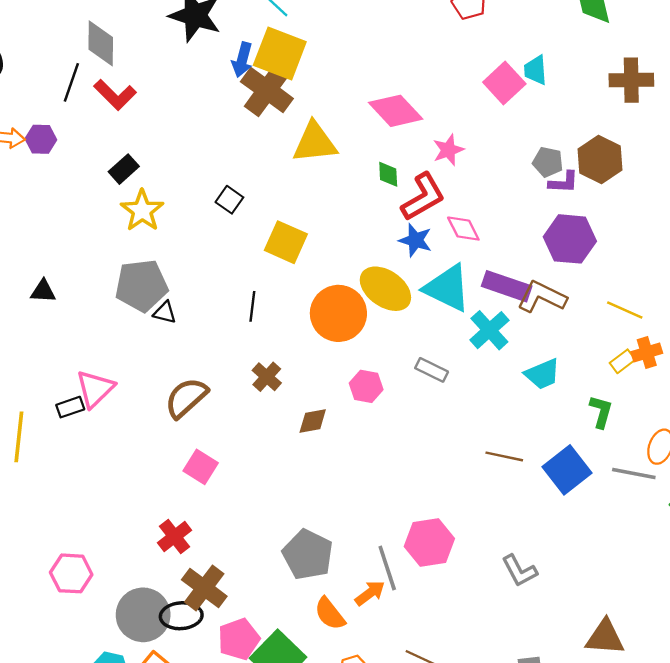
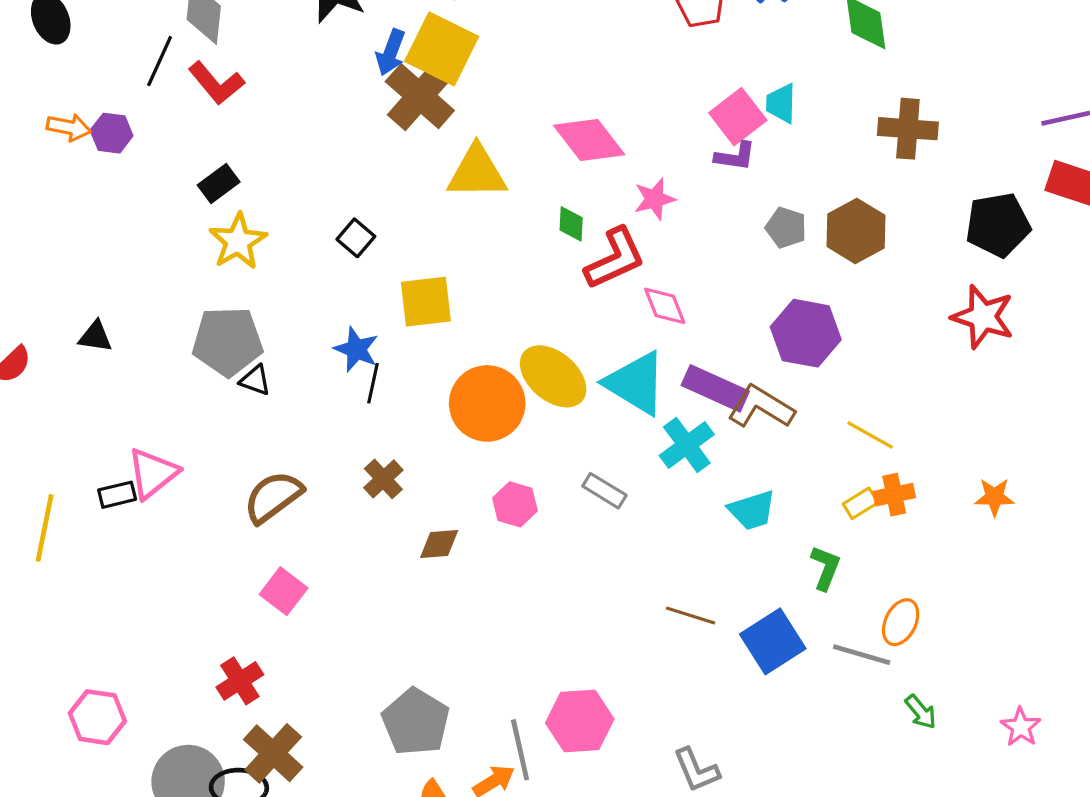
purple L-shape: (564, 182) -> (735, 156), moved
blue star: (415, 240) -> (356, 349), moved
yellow square: (286, 242) -> (426, 302), turned -36

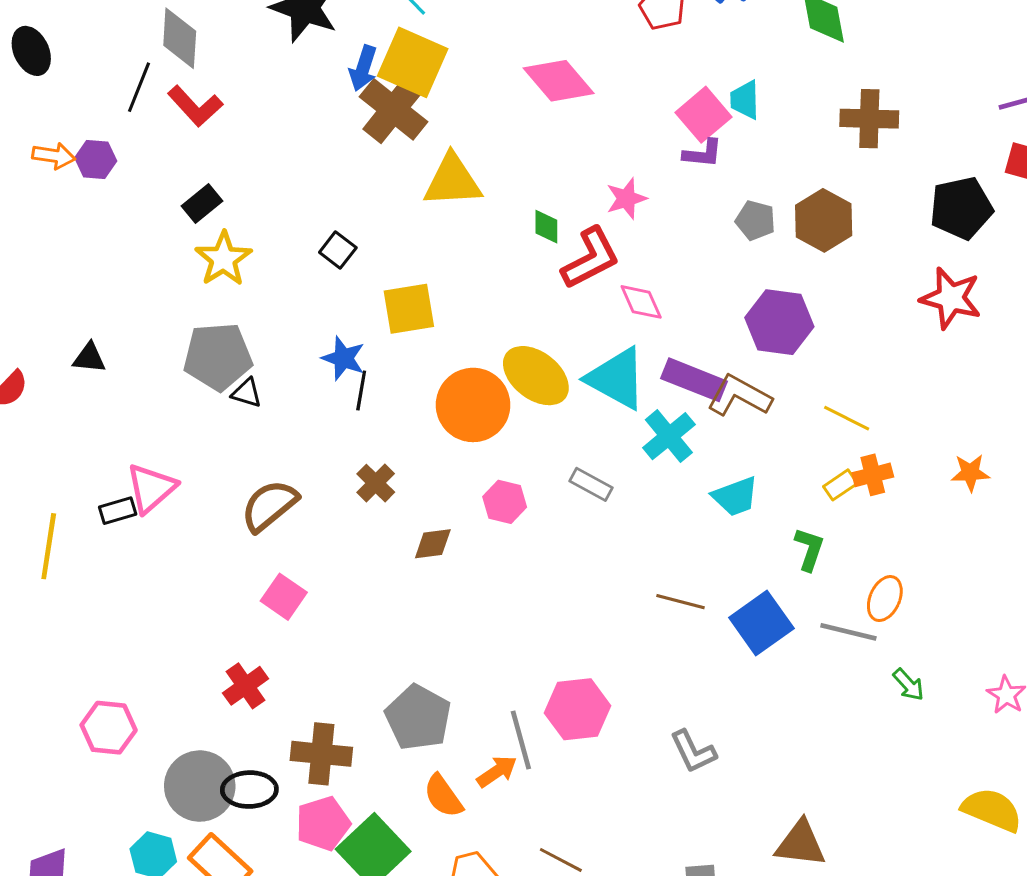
pink diamond: (589, 140) -> (559, 81), moved
brown cross: (273, 753) -> (321, 754), moved, turned -34

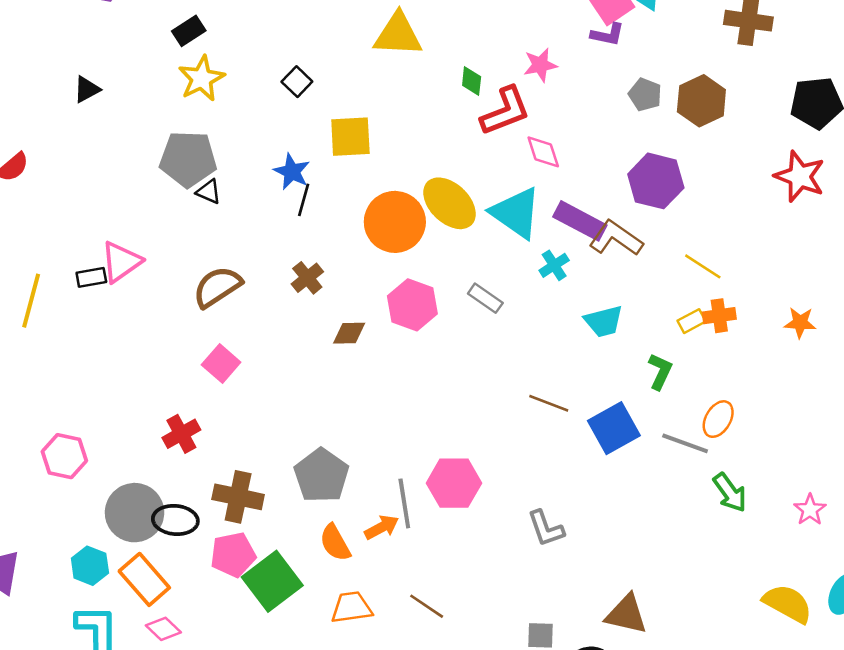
black triangle: (89, 358) -> (87, 89), moved, turned -40
cyan cross: (669, 436) -> (554, 265), size x0.7
pink hexagon: (505, 502) -> (412, 305), size x1.4
green arrow: (908, 685) -> (730, 493), size x1.4

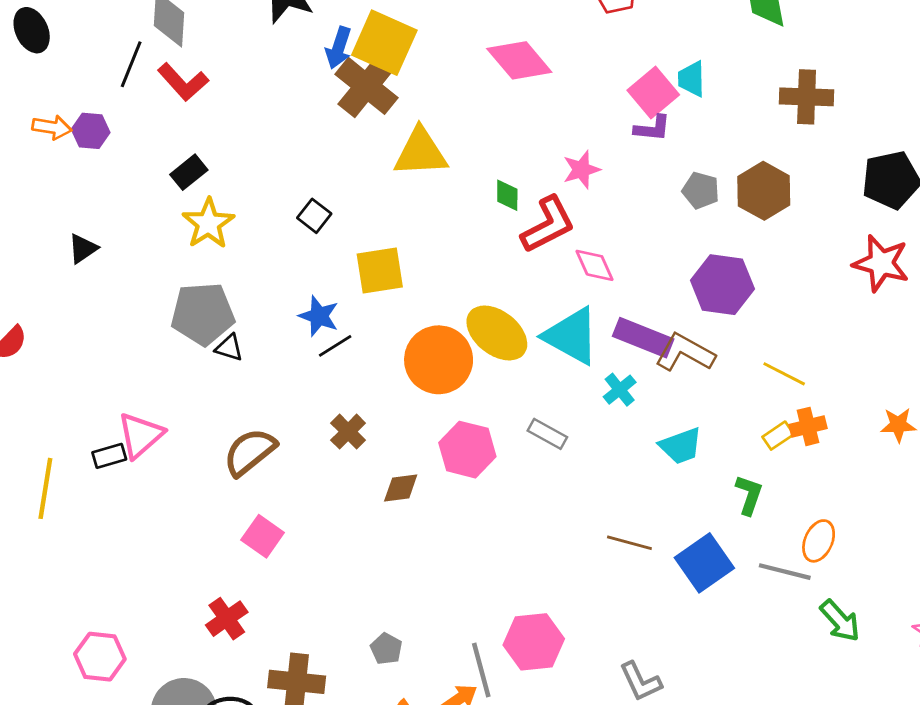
black line: (304, 200) -> (335, 346), turned 48
gray pentagon: (321, 476) -> (386, 649), size x0.5

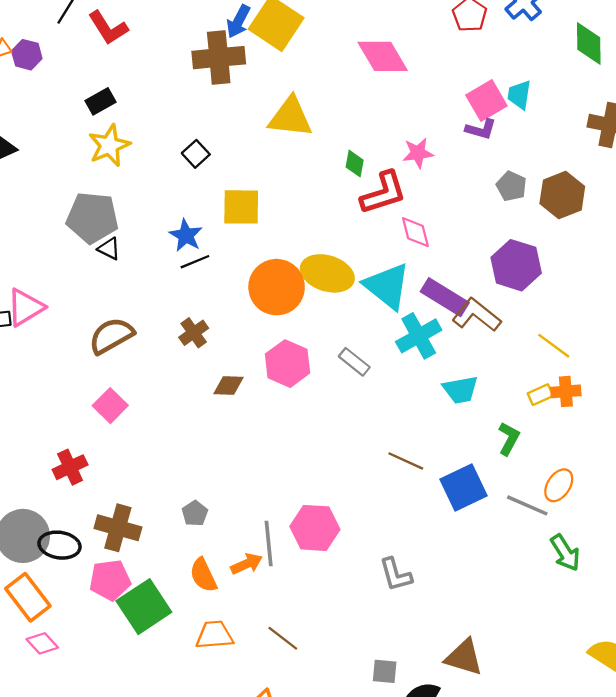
brown cross: (366, 86) -> (219, 58), moved, turned 36
yellow ellipse: (497, 333) -> (327, 273), turned -30
cyan cross: (620, 390) -> (419, 336), size x1.6

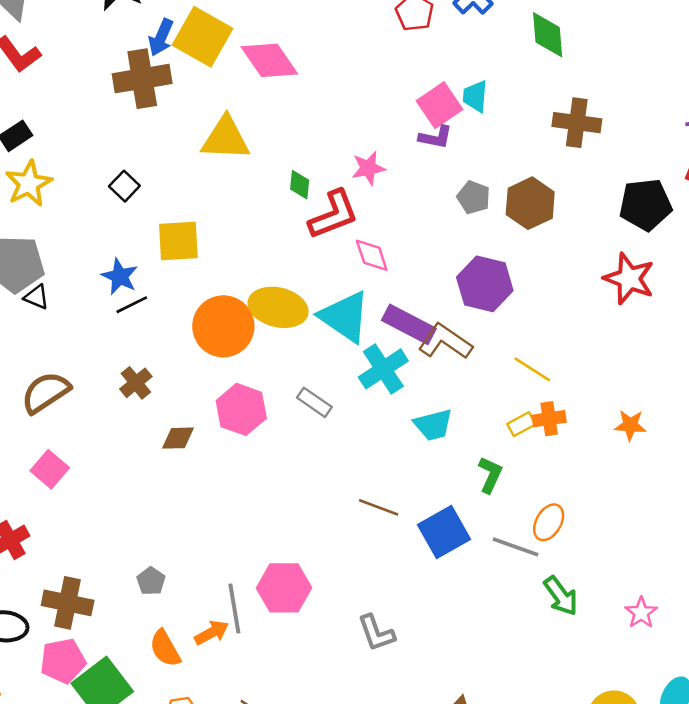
pink diamond: (383, 56) -> (269, 60), moved

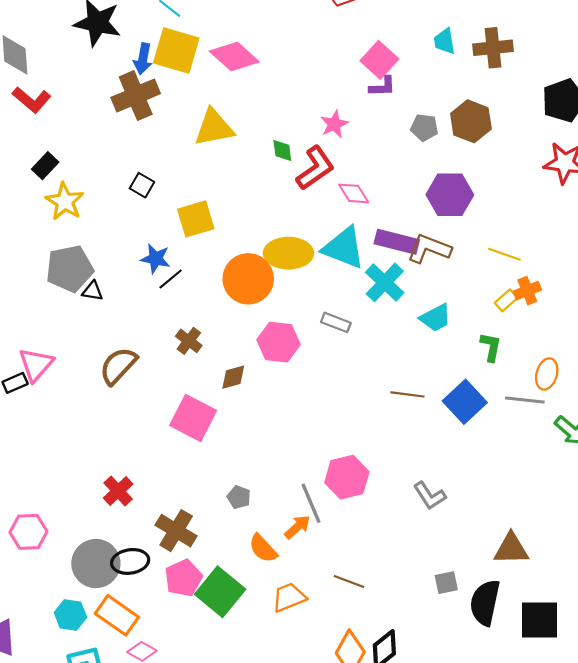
cyan trapezoid: (475, 96) -> (444, 41), moved
pink square: (50, 469) -> (193, 418), moved, size x1.5
brown cross: (68, 603) -> (176, 531), turned 33

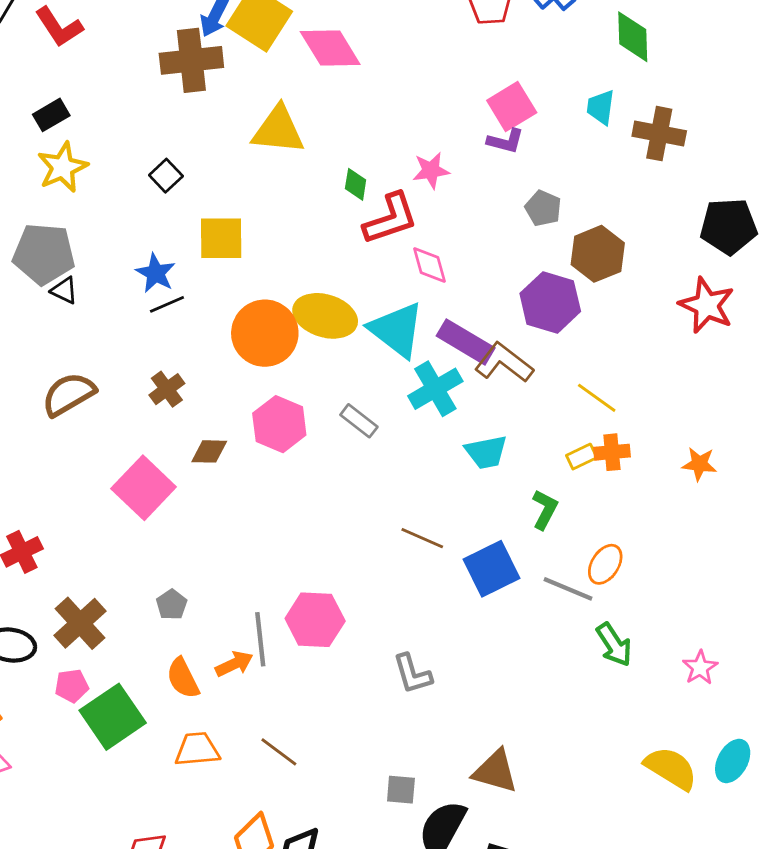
brown hexagon: (471, 121) -> (598, 254), moved
pink pentagon: (183, 578) -> (72, 686), size x0.7

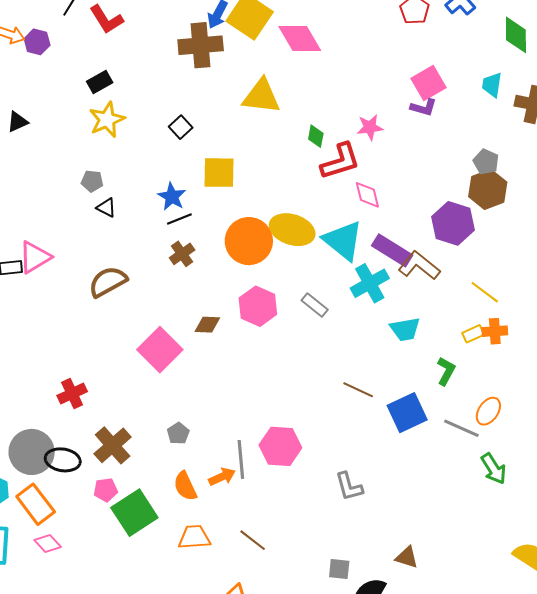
gray pentagon: (543, 208) -> (486, 162), moved
gray pentagon: (44, 254) -> (92, 181), size x0.5
brown cross: (167, 389) -> (182, 254), moved
brown triangle: (495, 771) -> (407, 557), size x0.7

